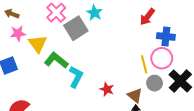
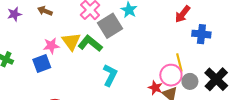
pink star: (18, 33) -> (51, 46), moved
pink circle: (162, 58) -> (171, 75), moved
green L-shape: (56, 60) -> (90, 44), moved
red star: (107, 89) -> (155, 88), moved

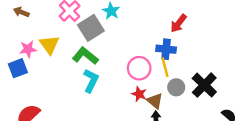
red arrow: (183, 14) -> (178, 23), moved
blue cross: (201, 34) -> (166, 49), moved
green L-shape: (90, 44) -> (85, 56), moved
pink circle: (171, 75) -> (139, 68), moved

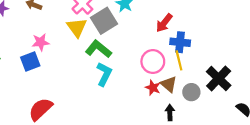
red arrow: (178, 23) -> (164, 23), moved
yellow triangle: (49, 45) -> (77, 27), moved
gray circle: (176, 87) -> (191, 92), moved
brown triangle: (155, 101) -> (169, 84), moved

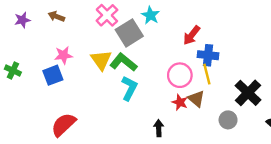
yellow triangle: (77, 27) -> (101, 60), moved
gray circle: (191, 92) -> (228, 120), moved
black arrow: (170, 113) -> (159, 128), moved

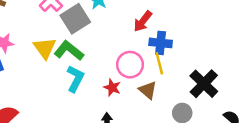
red star: (180, 102) -> (112, 88), moved

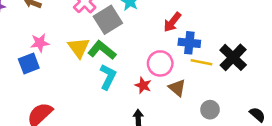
yellow line: (159, 63) -> (201, 62), moved, turned -65
black cross: (204, 84) -> (233, 57), moved

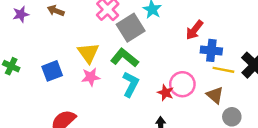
pink star: (40, 43) -> (91, 77), moved
yellow triangle: (79, 48) -> (88, 53), moved
pink circle: (160, 63) -> (182, 84), moved
brown triangle: (177, 88) -> (215, 95), moved

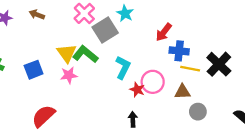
green L-shape: (125, 58) -> (85, 54), moved
cyan L-shape: (131, 84) -> (123, 67), moved
brown triangle: (215, 95) -> (182, 92), turned -42

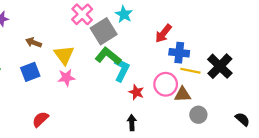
brown arrow: (37, 15) -> (34, 43), moved
green L-shape: (85, 54) -> (108, 56), moved
pink circle: (153, 82) -> (166, 84), moved
red semicircle: (43, 116) -> (40, 119), size x0.7

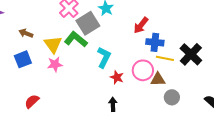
green L-shape: (108, 56) -> (76, 39), moved

